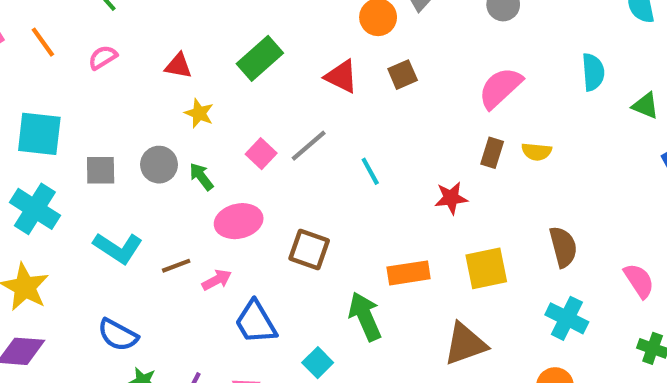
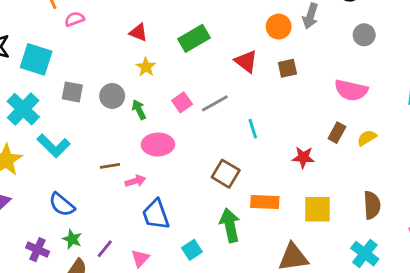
pink semicircle: (103, 57) -> (74, 19), moved
pink semicircle: (500, 88) -> (351, 90), turned -136
yellow semicircle: (537, 152) -> (367, 138), turned 132
cyan L-shape: (118, 248) -> (54, 146), moved
brown square: (309, 250) -> (226, 174), moved

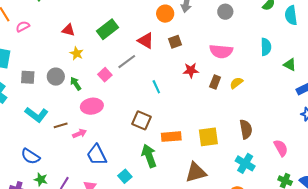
gray line: (215, 103) -> (127, 62), moved
cyan L-shape: (54, 146) -> (36, 115), moved
red star: (303, 157) -> (191, 70), moved

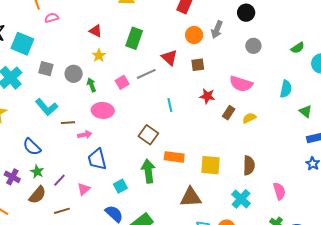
green rectangle: (107, 29) -> (134, 38), turned -45

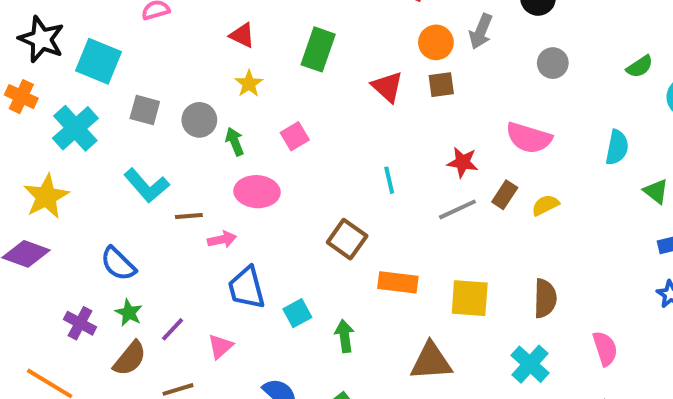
brown square: (198, 65) -> (441, 85), moved
gray line: (146, 74) -> (457, 209), moved
green arrow: (148, 171) -> (345, 336), moved, size x0.7
cyan square: (120, 186) -> (297, 313), moved

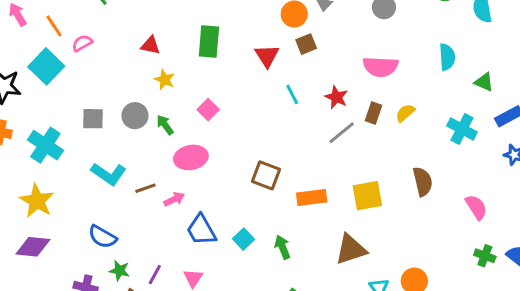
cyan square: (99, 61) -> (46, 66), moved, turned 36
red triangle: (387, 87) -> (267, 56), turned 30
red star: (463, 162) -> (336, 97), turned 30
cyan line: (389, 180) -> (292, 94), moved
cyan cross: (530, 364) -> (462, 129), moved

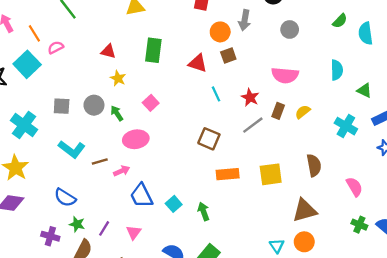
red triangle: (267, 56) -> (198, 63), turned -42
brown square: (266, 175) -> (209, 139), moved
brown triangle: (351, 249) -> (305, 210), moved

